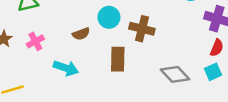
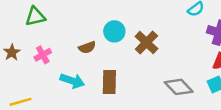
brown cross: (142, 29) -> (146, 42), turned 30
brown rectangle: (118, 59) -> (109, 82), moved

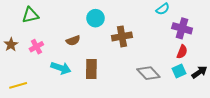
cyan circle: (114, 31) -> (96, 18), moved
brown cross: (146, 42) -> (122, 36), turned 36

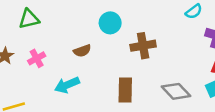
cyan arrow: (61, 68) -> (67, 85), turned 138
brown rectangle: (91, 69) -> (125, 90), moved

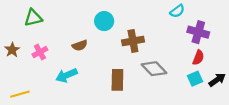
gray diamond: (176, 91) -> (154, 69), moved

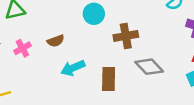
brown semicircle: (80, 45) -> (56, 41), moved
cyan arrow: (66, 75) -> (73, 68), moved

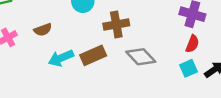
brown rectangle: (109, 79) -> (93, 55), moved, turned 65

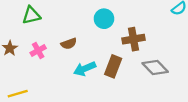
brown rectangle: (93, 55) -> (113, 66), turned -45

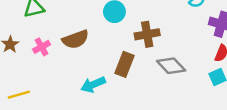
brown semicircle: (69, 44) -> (75, 39), size x1.5
cyan arrow: (85, 69) -> (93, 85), moved

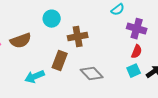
gray diamond: (171, 66) -> (92, 74), moved

